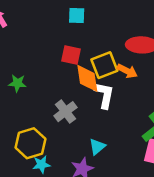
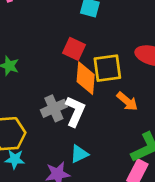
orange arrow: (127, 71) -> (127, 101), moved
white L-shape: (104, 95) -> (75, 111), moved

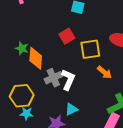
red square: (74, 49) -> (67, 36), turned 35
orange diamond: (86, 78) -> (36, 58), moved

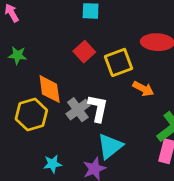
green star: (22, 48) -> (18, 55), moved
yellow hexagon: (22, 96) -> (31, 115), moved
cyan triangle: (71, 109) -> (110, 146), size x1.5

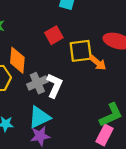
orange arrow: (143, 89) -> (98, 63), moved
cyan triangle: (110, 146) -> (39, 117), moved

